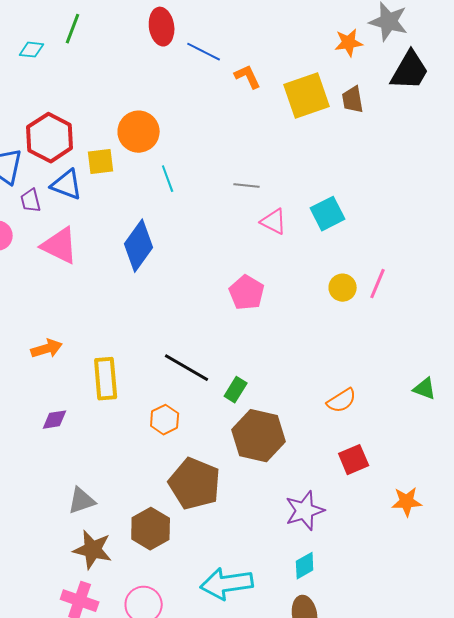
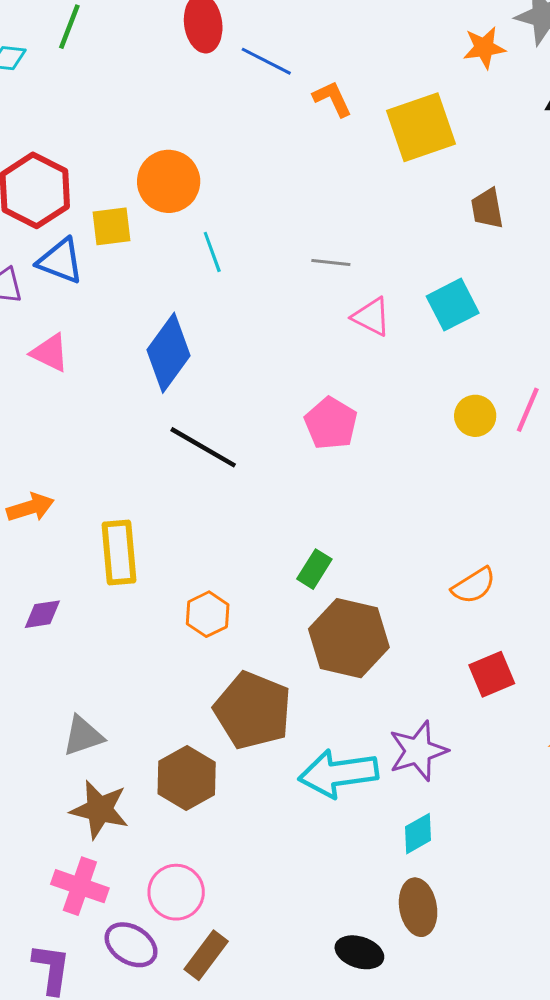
brown trapezoid: (353, 100) -> (487, 208), moved
pink triangle: (60, 246) -> (50, 353), size x0.7
black line: (187, 368) -> (203, 447), moved
cyan arrow: (227, 584) -> (338, 773), moved

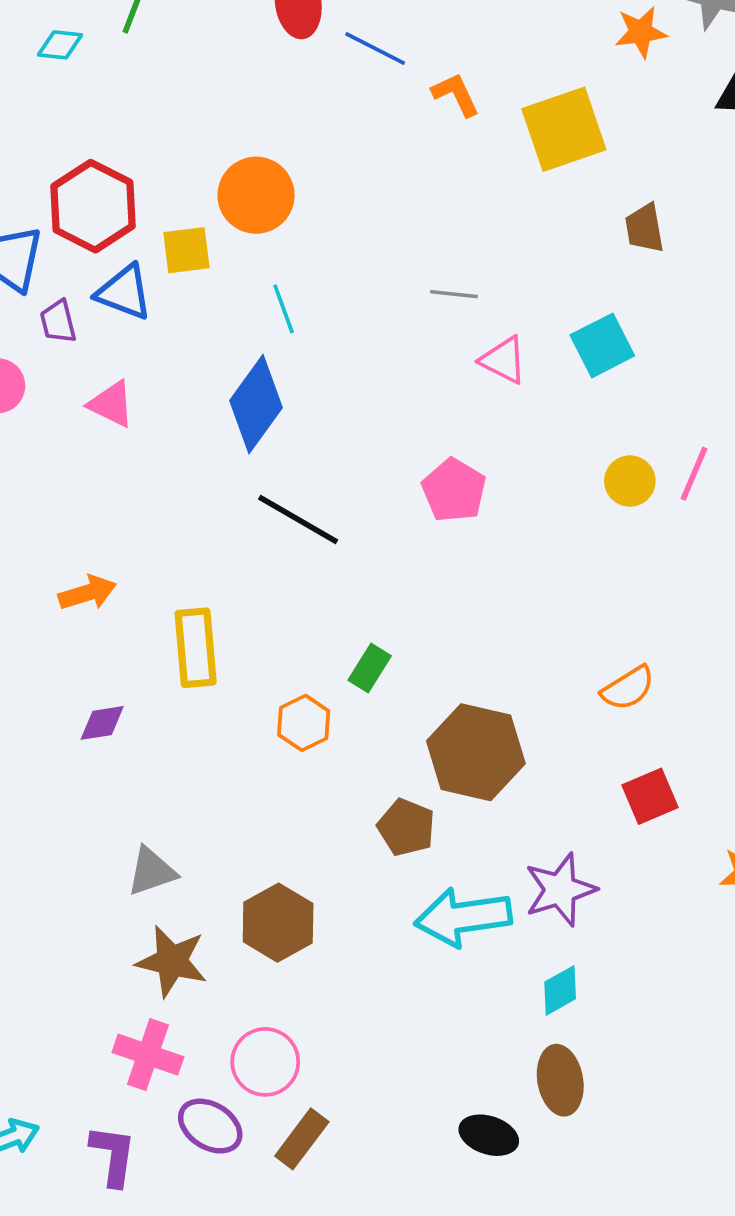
cyan line: (212, 252) -> (284, 309), moved
green rectangle: (314, 569) -> (370, 668), moved
brown pentagon: (253, 710) -> (406, 827), moved, size x0.6

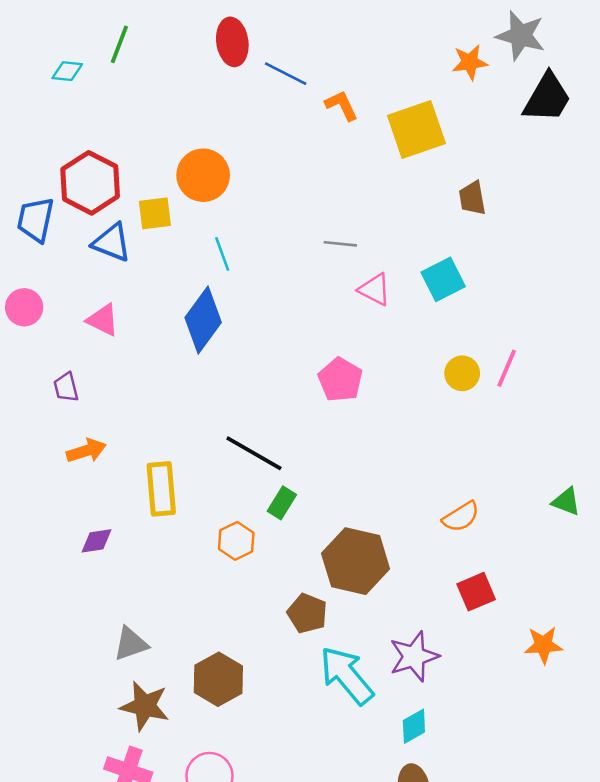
purple trapezoid: (58, 322) -> (66, 387), moved
black line: (298, 520) -> (254, 453), moved
cyan arrow: (463, 917) -> (347, 675), turned 58

